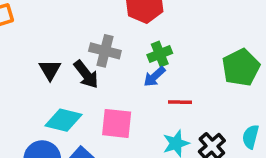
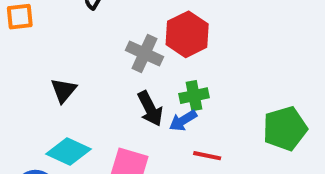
gray cross: (105, 51) -> (145, 54), moved
black arrow: (86, 74) -> (150, 109), moved

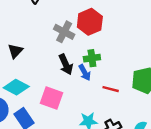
blue arrow: (183, 121) -> (85, 73), turned -91
red line: (207, 156) -> (111, 89), moved

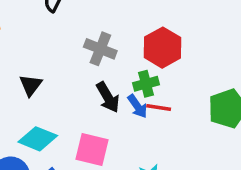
red hexagon: (90, 22) -> (162, 48), moved
red line: (111, 89) -> (159, 108), moved

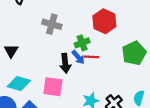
red hexagon: (162, 48) -> (104, 21), moved
black arrow: (108, 97) -> (65, 63), moved, turned 30

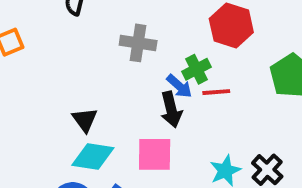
black triangle: (11, 51) -> (85, 120), moved
blue arrow: (78, 57) -> (179, 86), moved

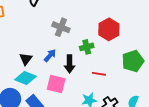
blue arrow: (179, 86) -> (50, 56), moved, turned -104
red line: (216, 92) -> (99, 74), moved

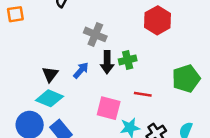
red hexagon: (109, 29) -> (158, 20), moved
black arrow: (70, 64) -> (107, 62), moved
pink square: (56, 84) -> (109, 108), moved

